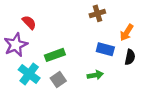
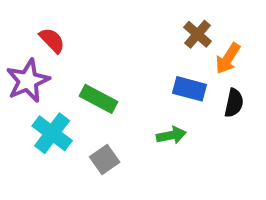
brown cross: (97, 13) -> (198, 34), moved, turned -32
green rectangle: (55, 55) -> (99, 99), turned 48
gray square: (58, 80) -> (105, 160), moved

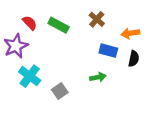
brown cross: (198, 34) -> (97, 19), moved
orange arrow: (228, 58) -> (130, 33), turned 48
green rectangle: (99, 99) -> (59, 25), moved

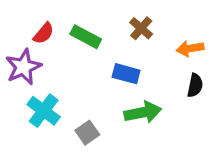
red semicircle: (30, 23) -> (44, 33), turned 84
blue rectangle: (108, 51) -> (126, 74), moved
green arrow: (98, 77) -> (143, 112), size x1.5

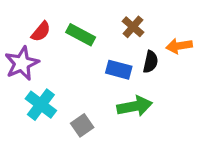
black semicircle: (195, 85) -> (150, 62), moved

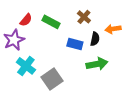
green arrow: (135, 106) -> (97, 64), moved
gray square: (82, 125) -> (52, 79), size x1.5

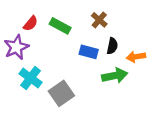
orange arrow: (113, 29) -> (136, 57), moved

